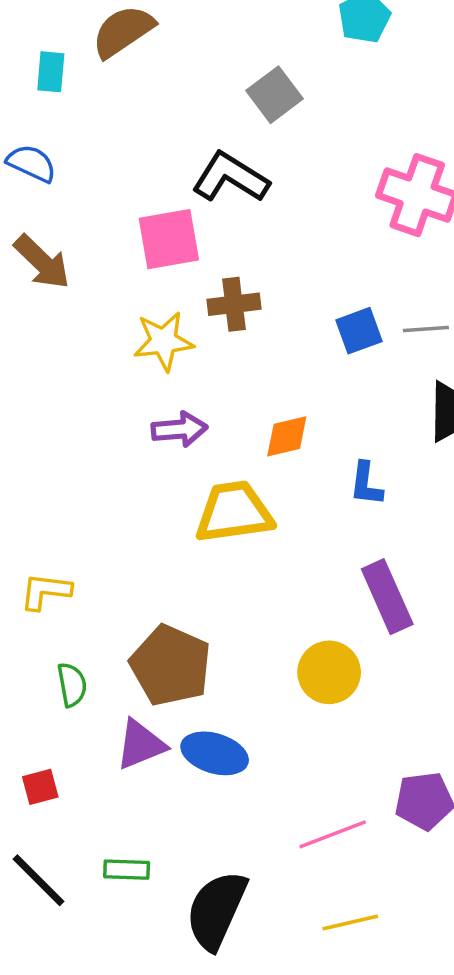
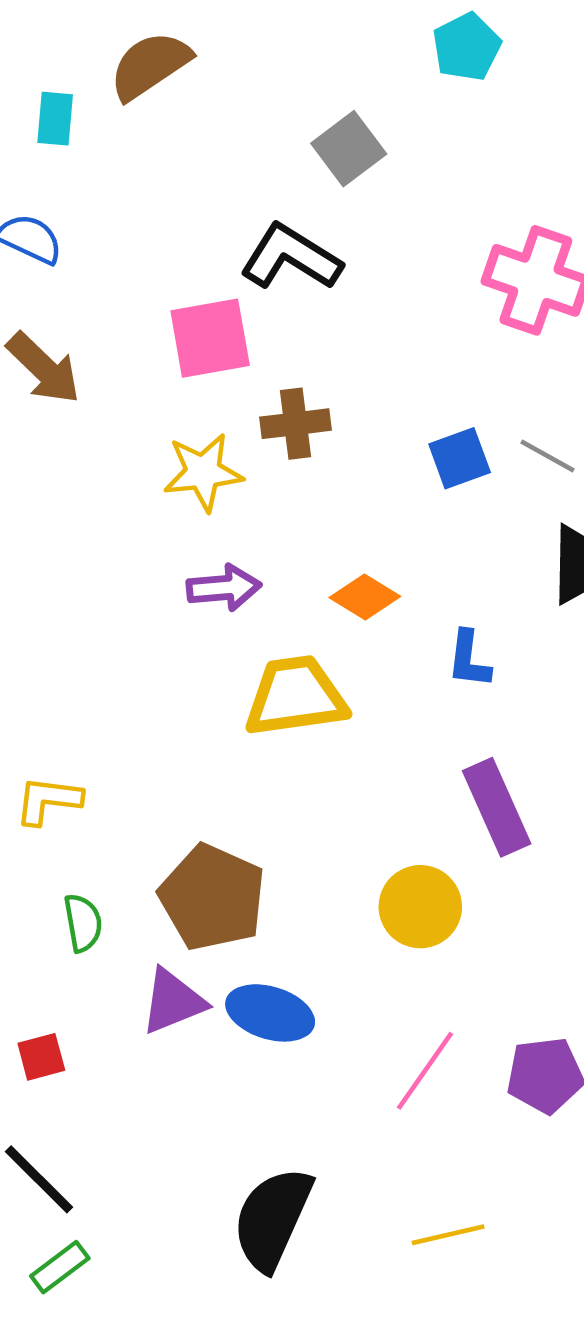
gray line: (426, 329) -> (547, 456), turned 33
orange diamond: (287, 436) -> (365, 597), turned 45
pink line: (333, 834) -> (425, 1071), moved, turned -34
green rectangle: (127, 870) -> (60, 1267), moved, turned -39

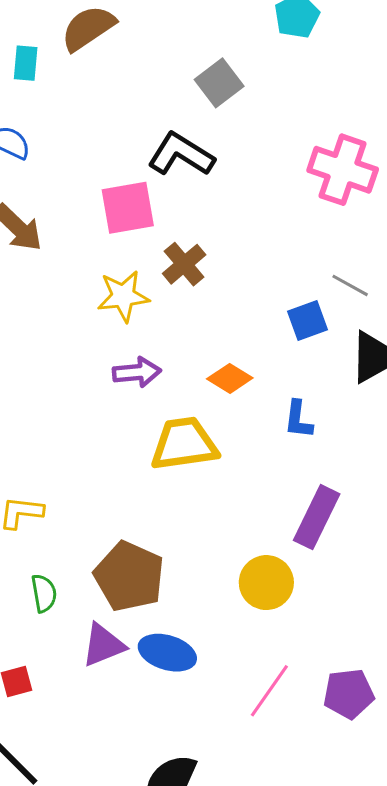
brown cross: (296, 424) -> (184, 264), turned -33
blue square: (460, 458) -> (307, 321), moved
purple rectangle: (497, 807) -> (317, 517), turned 50

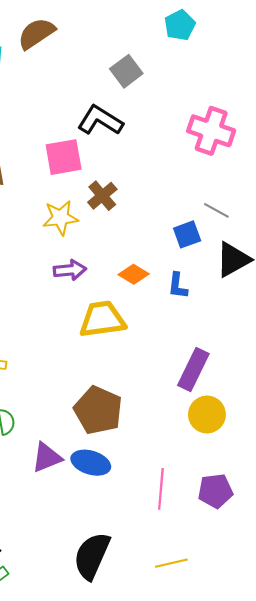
blue L-shape: (298, 420) -> (178, 286), moved
brown pentagon: (129, 576) -> (98, 410), moved
yellow circle: (266, 583) -> (207, 414), moved
pink line: (269, 691) -> (161, 489), turned -30

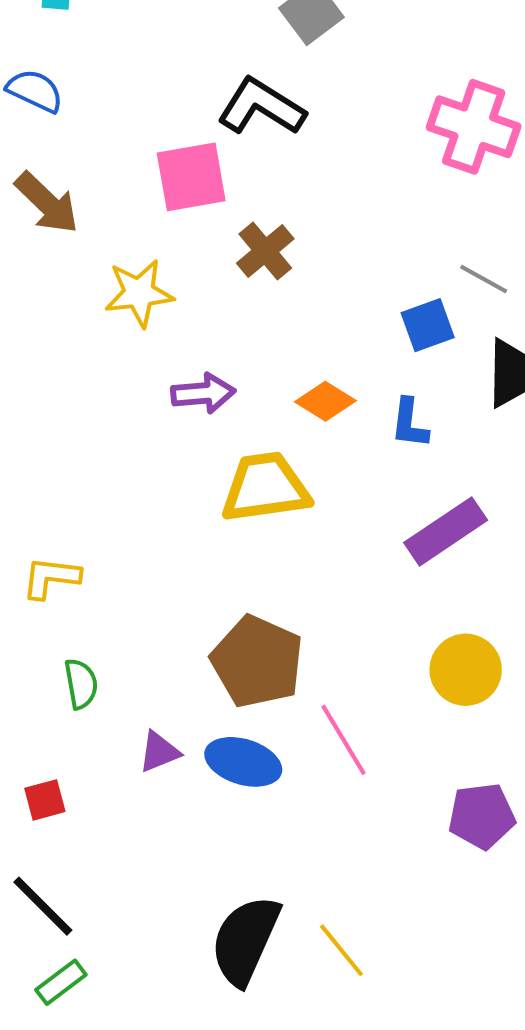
yellow star: (60, 218) -> (139, 293), moved
purple rectangle: (193, 369) -> (446, 531), moved, turned 30
purple triangle: (47, 457) -> (159, 752), size x0.7
pink line: (161, 489) -> (343, 740), moved, turned -36
yellow line: (171, 563) -> (341, 950), moved, turned 64

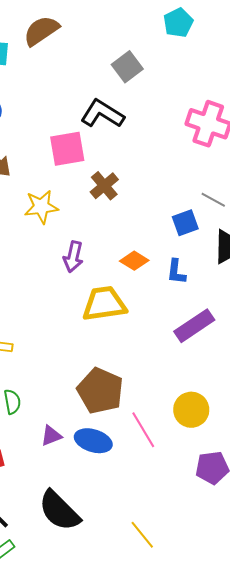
purple arrow: (203, 393) -> (73, 257), turned 108
yellow circle: (466, 670) -> (191, 410), moved
black semicircle: (245, 940) -> (59, 511), moved, turned -69

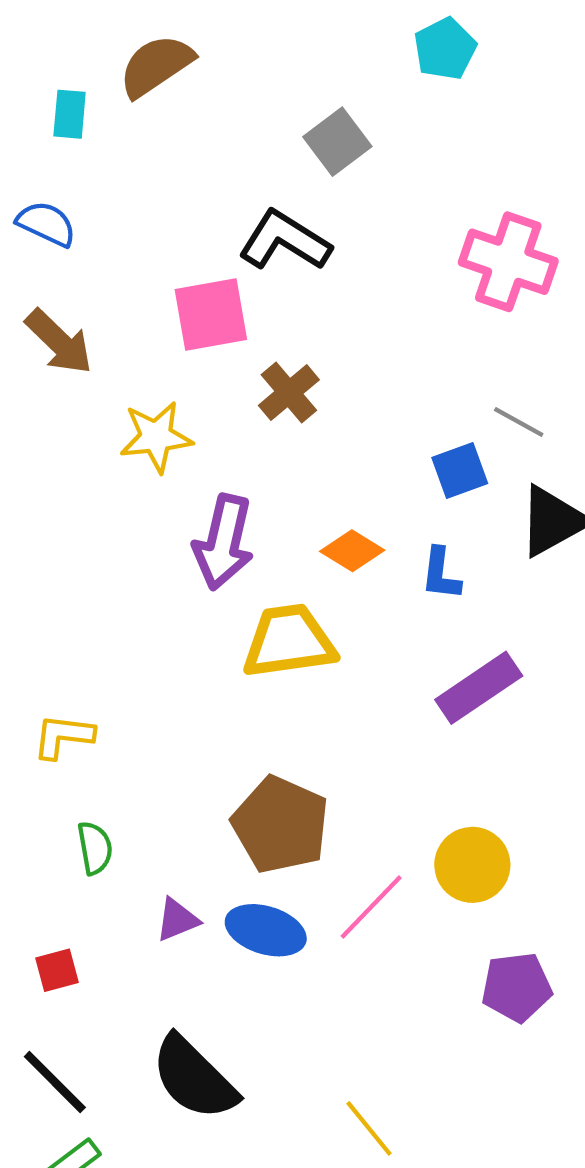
purple arrow: (73, 257) -> (224, 542), size x1.4
pink line: (143, 430) -> (371, 907), turned 75

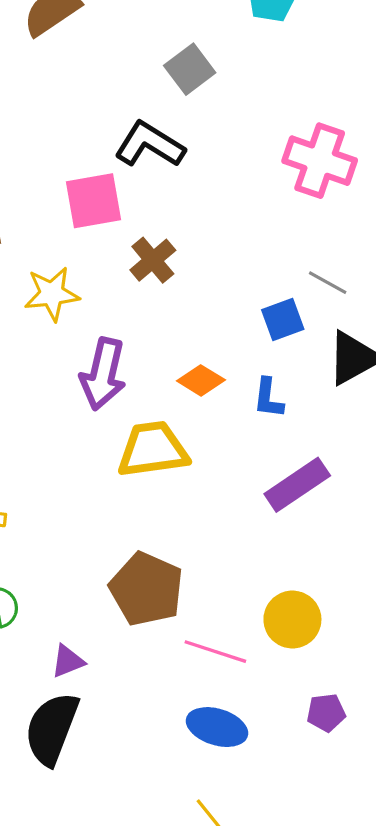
pink line: (371, 907) -> (215, 652), turned 64
blue ellipse: (266, 930) -> (217, 727), moved
purple pentagon: (517, 987) -> (326, 713), size x0.7
black semicircle: (194, 1078) -> (52, 729), moved, turned 66

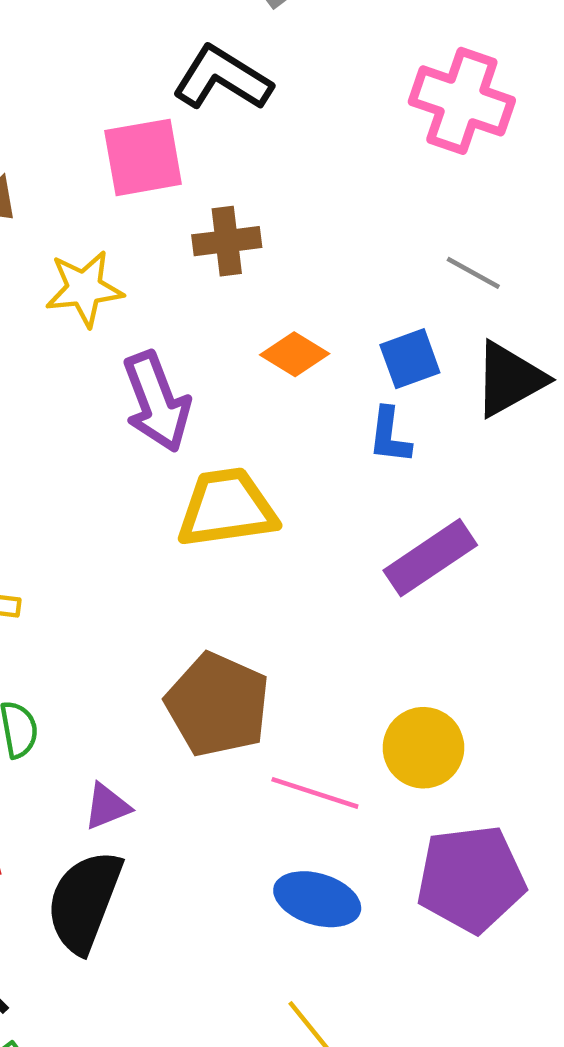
brown cross: (153, 260) -> (227, 241), turned 33
blue square: (283, 319) -> (410, 359), moved
purple arrow: (103, 374) -> (157, 402), turned -34
orange diamond: (201, 380) -> (295, 354), moved
purple pentagon: (326, 713) -> (471, 879), size x2.0

